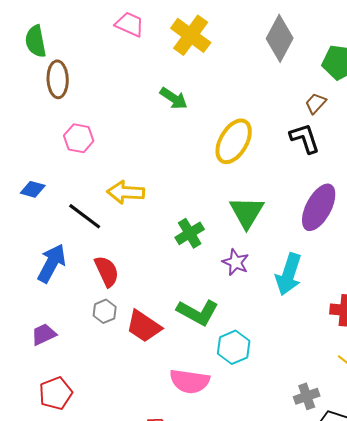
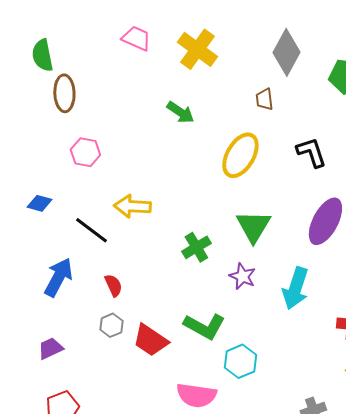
brown trapezoid: (316, 103) -> (264, 99), moved, turned -50
red semicircle: (107, 271) -> (113, 285), size x0.7

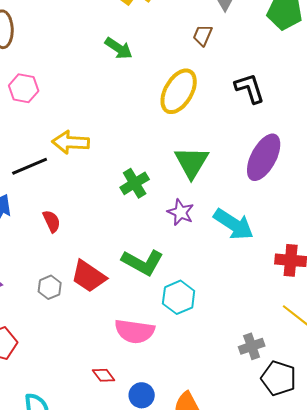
brown trapezoid: (264, 99) -> (203, 35), turned 30
black line: (91, 230) -> (30, 166), turned -60
cyan arrow: (295, 288) -> (234, 224), turned -75
gray hexagon: (111, 325) -> (50, 287), moved

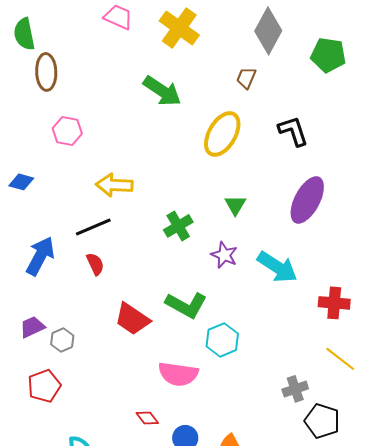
green arrow: (119, 48) -> (162, 91), size x1.4
green triangle: (192, 162) -> (235, 205), size x0.6
black line: (30, 166) -> (93, 227), moved
gray hexagon: (50, 287) -> (62, 340), moved

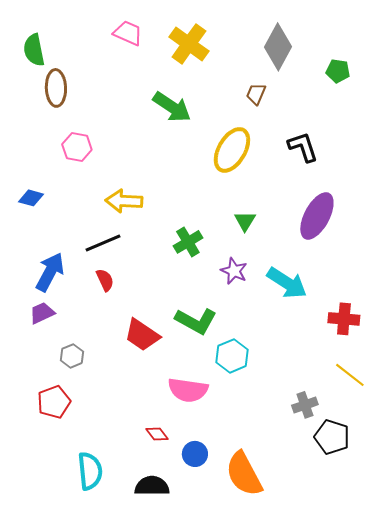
green pentagon: (328, 55) -> (338, 71), size x0.7
purple trapezoid: (32, 327) -> (42, 313), moved

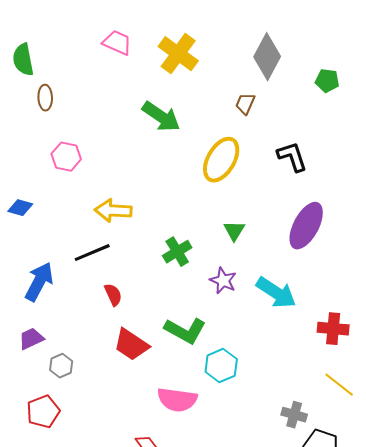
brown ellipse: (56, 88) -> (45, 98), size x0.7
red semicircle: (105, 280) -> (113, 295), moved
purple trapezoid: (42, 313) -> (31, 339), moved
gray cross: (305, 405) -> (294, 415), turned 35

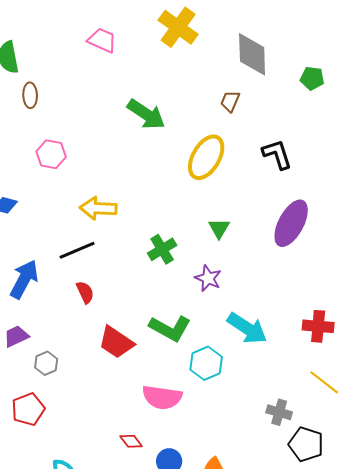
yellow cross: (178, 54) -> (178, 27), moved
gray diamond: (267, 57) -> (252, 54), turned -30
cyan arrow: (276, 293) -> (247, 328), moved
red semicircle: (113, 295) -> (85, 292), moved

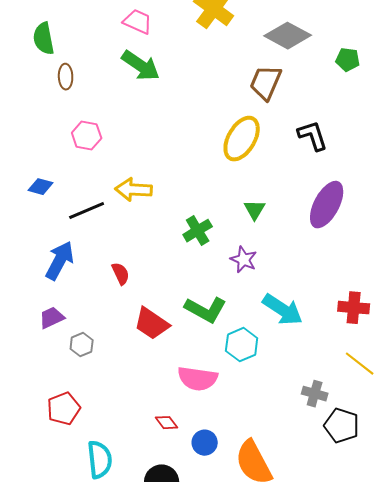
gray diamond: (252, 54) -> (288, 36), turned -60
brown trapezoid: (230, 101) -> (266, 83), size x1.6
green arrow: (146, 114) -> (141, 66), moved
black line: (77, 250) -> (87, 211), moved
red pentagon: (28, 409) -> (64, 409), moved

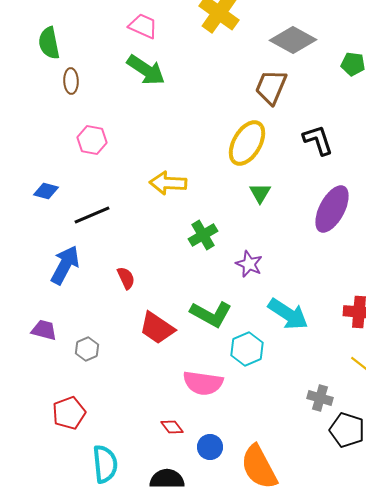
yellow arrow: (134, 190) -> (168, 183), moved
green triangle: (255, 210) -> (260, 193), moved
purple trapezoid: (52, 318) -> (44, 330), moved, turned 40

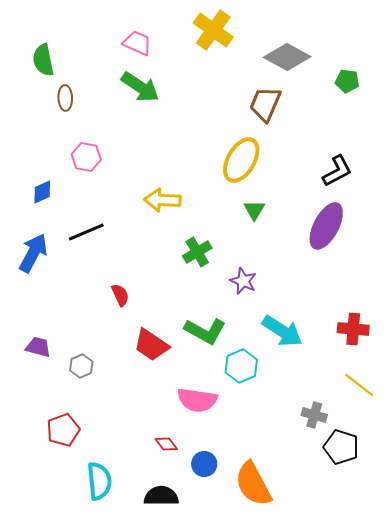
black L-shape: (318, 140) -> (337, 171), moved, turned 80
blue diamond: (46, 191) -> (42, 192), moved, turned -40
blue arrow: (65, 265) -> (33, 253), moved

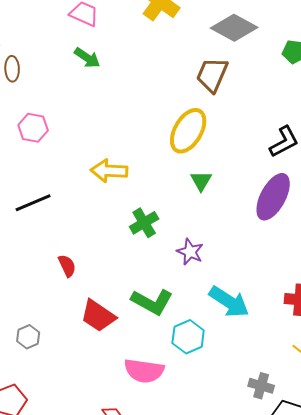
green arrow: (140, 87) -> (87, 58), size x0.7

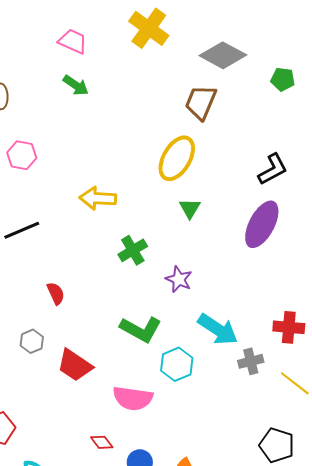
red trapezoid: (98, 316) -> (75, 365), moved
gray hexagon: (28, 337) -> (32, 341), moved
gray cross: (261, 386) -> (251, 361), moved, turned -30

